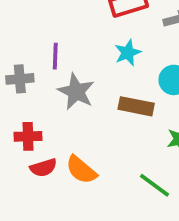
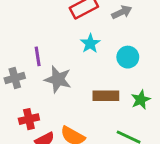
brown rectangle: (136, 106) -> (106, 96), moved

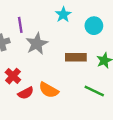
gray star: (58, 79) -> (37, 44), turned 30
red cross: (29, 119) -> (13, 76), turned -35

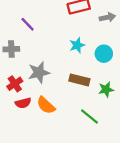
cyan star: (63, 15) -> (77, 45), moved
purple line: (20, 25) -> (28, 24), moved, turned -49
gray star: (37, 44) -> (39, 72), moved

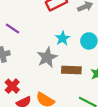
gray star: (39, 72) -> (47, 57), moved

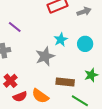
brown rectangle: (71, 70) -> (65, 82), moved

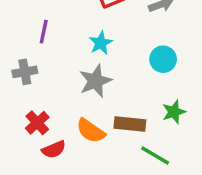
purple line: (15, 27) -> (44, 32), turned 64
cyan star: (61, 40) -> (101, 43), moved
orange semicircle: (40, 96) -> (91, 131), moved

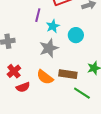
purple line: (44, 32) -> (38, 15), moved
cyan circle: (163, 59) -> (76, 35), moved

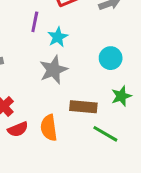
cyan circle: (76, 35) -> (111, 58), moved
orange semicircle: (45, 77) -> (49, 128), moved, turned 48

